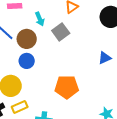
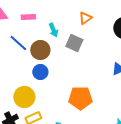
gray square: (61, 32) -> (74, 43), turned -30

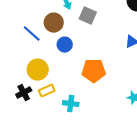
blue line: (18, 43) -> (32, 34), moved
blue circle: (40, 72) -> (65, 45), moved

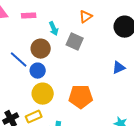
blue circle: (65, 45) -> (38, 71), moved
yellow circle: (38, 70) -> (43, 94), moved

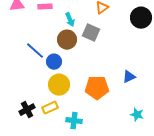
brown circle: (41, 49) -> (67, 40), moved
blue triangle: (119, 68) -> (129, 77), moved

